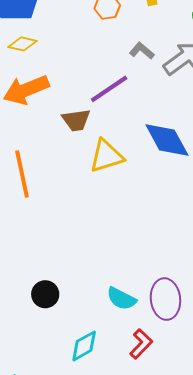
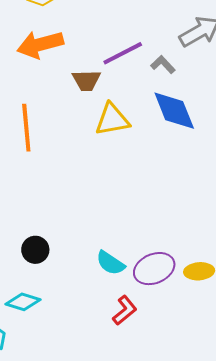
gray L-shape: (142, 51) -> (163, 65), moved
purple ellipse: (165, 299) -> (154, 269), turned 66
cyan diamond: (84, 346) -> (23, 302), moved, turned 40

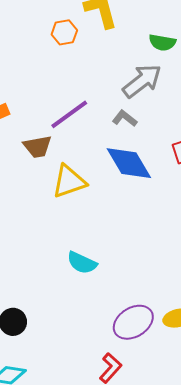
gray L-shape: (163, 65) -> (125, 118), moved
cyan semicircle: (110, 263) -> (82, 263), moved

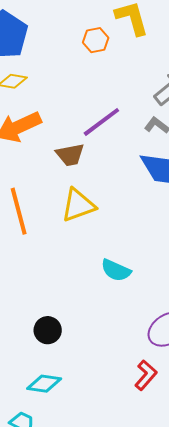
yellow triangle: (69, 181) -> (78, 205), moved

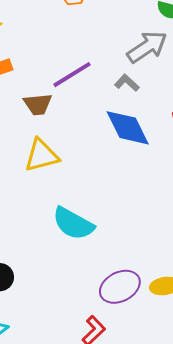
cyan semicircle: (116, 270) -> (73, 224), size x1.4

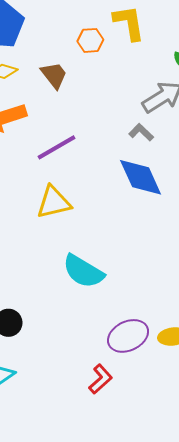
purple line: (72, 75) -> (57, 147), moved
brown trapezoid: (38, 104) -> (54, 75), moved, turned -124

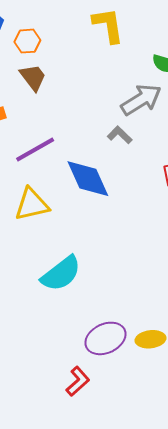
orange hexagon: (90, 40) -> (27, 41), moved
blue diamond: (141, 177) -> (88, 179), moved
cyan semicircle: (83, 271) -> (61, 274), turned -69

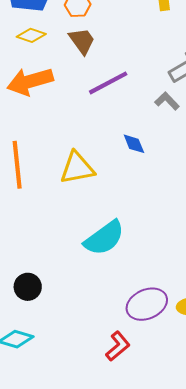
purple line: (35, 149) -> (108, 83), moved
blue diamond: (88, 179) -> (134, 144), size x0.5

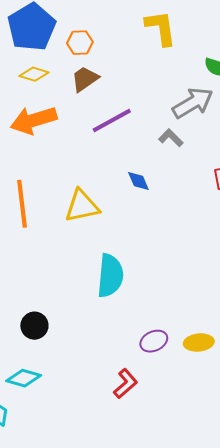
brown trapezoid: (82, 41) -> (85, 79), turned -88
cyan semicircle: (104, 238) -> (110, 276), turned -48
purple ellipse: (147, 304) -> (154, 341), size x0.7

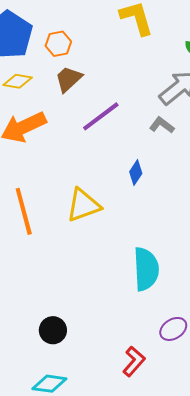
blue diamond: (138, 181) -> (136, 173), turned 65
cyan semicircle: (110, 276) -> (146, 269), moved
red L-shape: (125, 384) -> (134, 361), moved

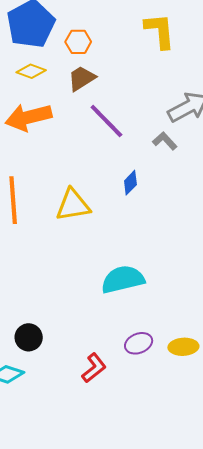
purple line: (101, 116) -> (106, 121), turned 72
cyan semicircle: (146, 269) -> (123, 279), turned -111
black circle: (53, 330) -> (29, 337), moved

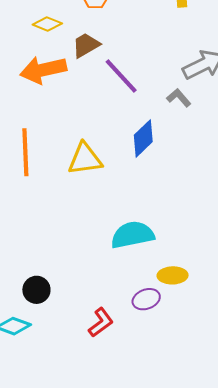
brown trapezoid: (82, 78) -> (86, 45), moved
blue diamond: (130, 183) -> (143, 138), size x1.5
yellow ellipse: (183, 347) -> (173, 275), moved

